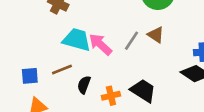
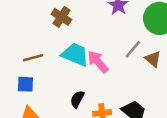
gray line: (131, 41) -> (133, 49), moved
brown line: (62, 70) -> (33, 58), moved

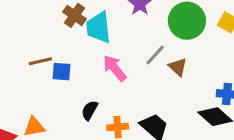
cyan trapezoid: (75, 54) -> (99, 27), moved, turned -120
blue square: (25, 84) -> (62, 72), moved

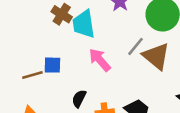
brown line: (40, 61) -> (32, 75), moved
brown triangle: (178, 67) -> (156, 56), size x1.6

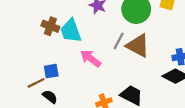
black semicircle: (79, 99) -> (50, 97), moved, turned 112

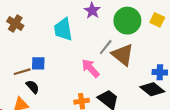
brown cross: (50, 26) -> (15, 24), moved
pink arrow: (91, 58) -> (90, 68), moved

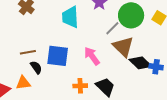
gray line: (106, 47) -> (112, 28), moved
blue square: (38, 63) -> (58, 56), moved, size x1.6
black diamond: (152, 89) -> (140, 63), moved

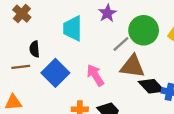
brown triangle: (123, 47) -> (132, 66), turned -40
blue square: (58, 56) -> (55, 73), turned 35
black semicircle: (36, 67) -> (35, 49), moved, turned -152

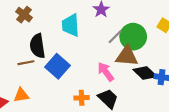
green circle: (144, 30) -> (133, 37), moved
black semicircle: (35, 49) -> (37, 46), size x1.6
pink arrow: (95, 75) -> (106, 72), moved

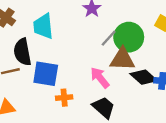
cyan trapezoid: (71, 25) -> (43, 26), moved
blue square: (57, 66) -> (46, 74), turned -30
orange cross: (82, 98) -> (64, 98), moved

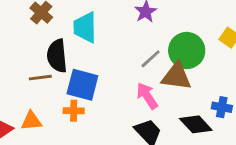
gray line: (109, 38) -> (151, 59), moved
black diamond: (144, 77) -> (196, 124), moved
orange cross: (64, 98) -> (74, 111), moved

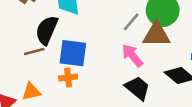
black semicircle: (57, 56) -> (47, 30), turned 36

